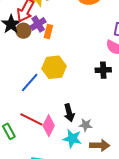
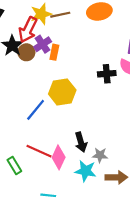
black cross: (103, 70) -> (107, 74), moved

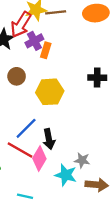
brown circle: (26, 52) -> (17, 76), moved
blue line: (36, 110) -> (26, 128), moved
black arrow: (81, 142) -> (49, 139), moved

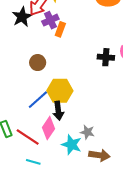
brown circle: (17, 76) -> (38, 63), moved
yellow hexagon: (50, 92) -> (60, 91), moved
red line: (20, 150) -> (28, 137), moved

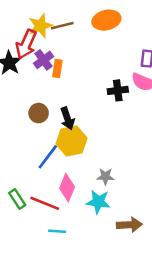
black arrow: (58, 111) -> (67, 118), moved
gray star: (87, 132) -> (105, 177), moved
brown arrow: (99, 155) -> (129, 225), moved

